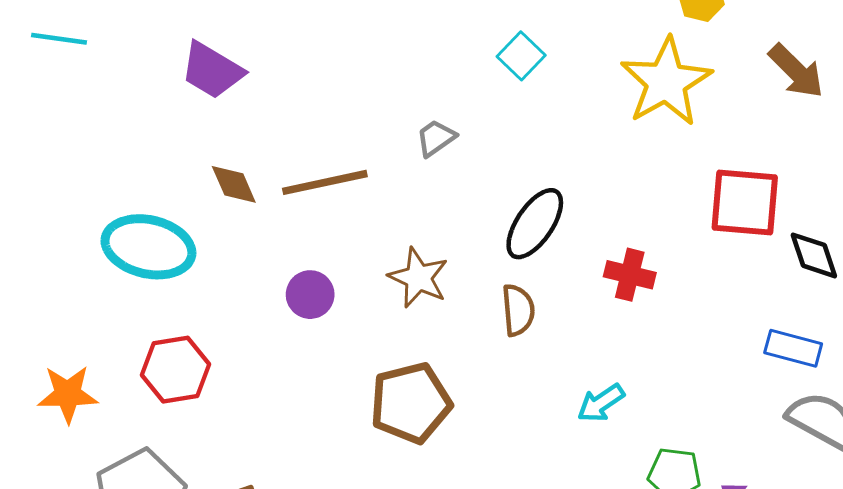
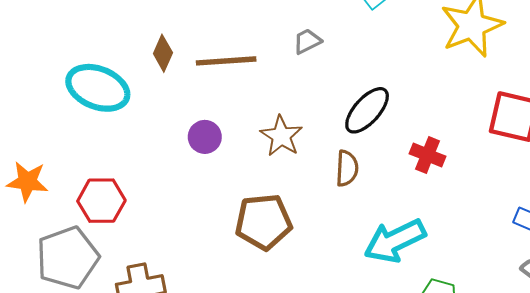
brown diamond: (234, 184) -> (163, 53), turned 39
red hexagon: (176, 370) -> (101, 201), moved
cyan arrow: (601, 403) -> (395, 241), size x1.8

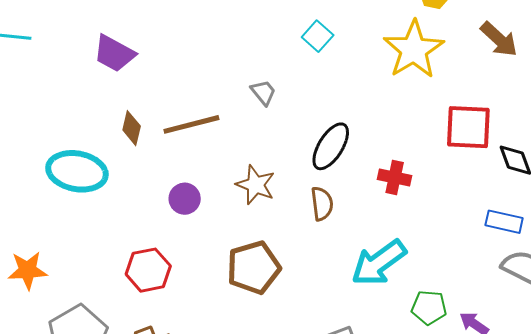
gray trapezoid: (307, 41) -> (263, 92), turned 88
red hexagon: (101, 201) -> (148, 270), moved

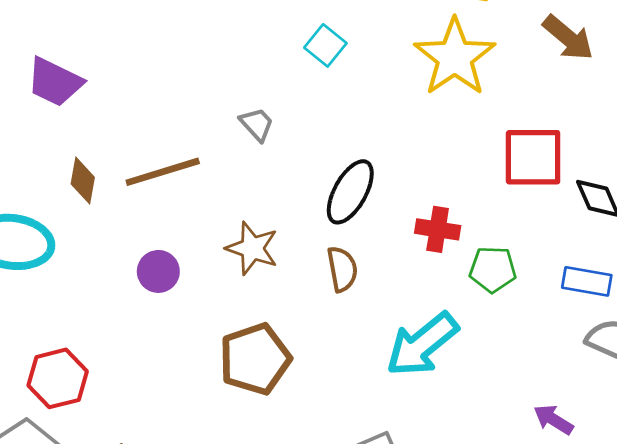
red hexagon: (148, 270) -> (58, 378), moved
green pentagon: (429, 307) -> (493, 269), moved

